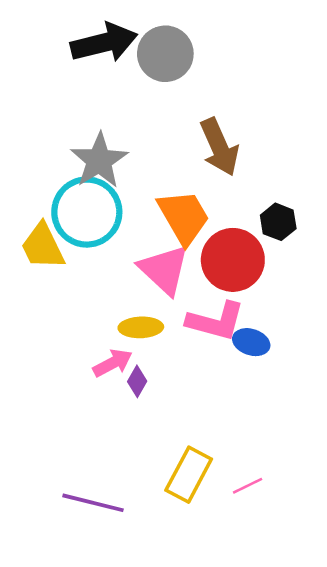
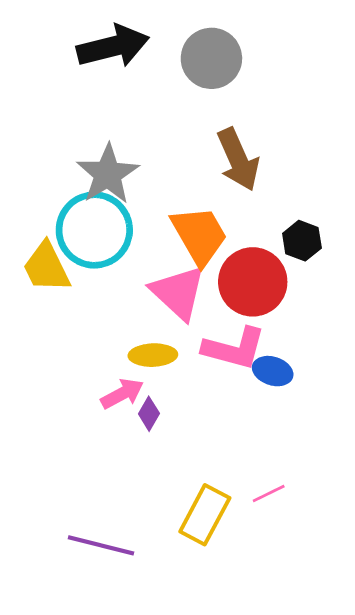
gray circle: (165, 54) -> (211, 58), moved
pink line: (248, 486) -> (269, 493), moved

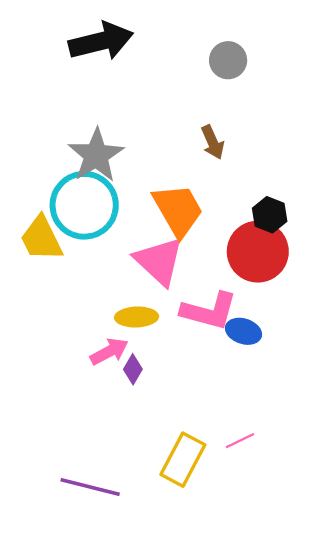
gray circle: (211, 58) -> (228, 60), moved, size x0.7
brown arrow: (238, 159) -> (213, 142), size x0.6
red circle: (253, 282) -> (258, 252), moved

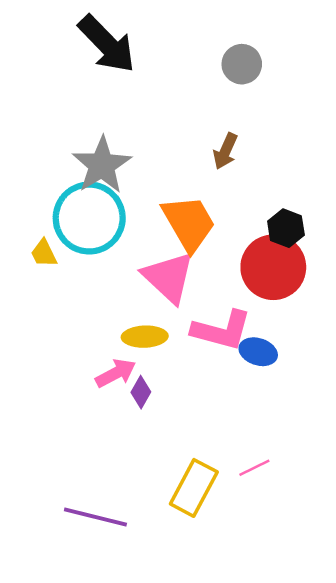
black arrow: (101, 41) -> (107, 44), turned 60
brown arrow: (213, 142) -> (225, 151), turned 48
yellow trapezoid: (41, 239) -> (44, 253), size x0.6

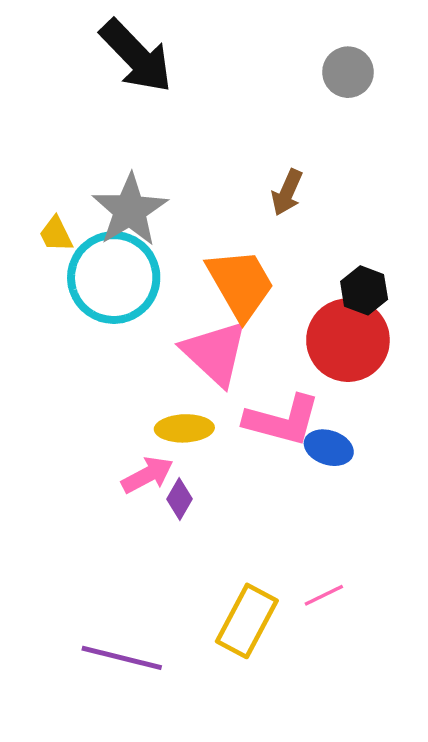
gray circle: (242, 64) -> (348, 72), moved
yellow trapezoid: (44, 253) -> (56, 234), moved

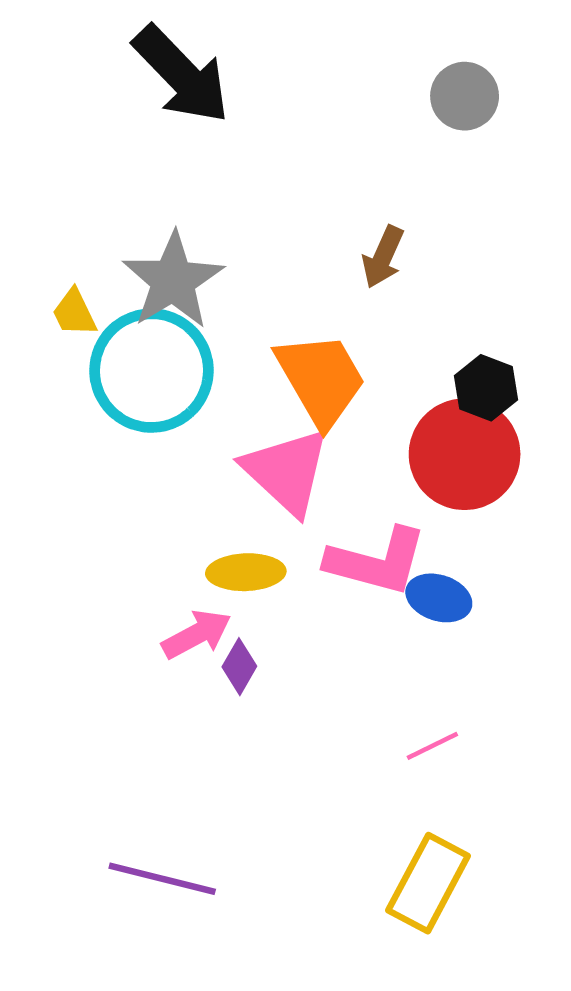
pink line: (324, 595) -> (432, 746), moved
yellow rectangle: (247, 621) -> (428, 883), moved

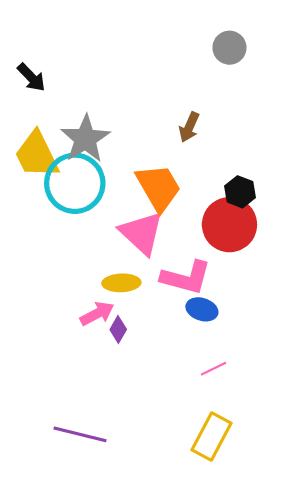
black arrow: (182, 75) -> (31, 77), moved, size x0.6
yellow trapezoid: (74, 313) -> (37, 155), size x2.0
blue ellipse: (439, 598) -> (202, 309), moved

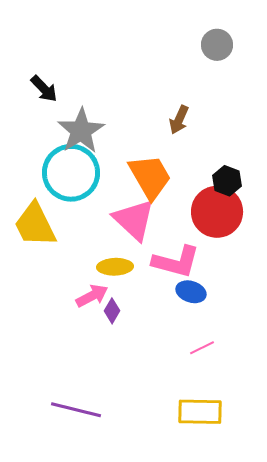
black arrow: (31, 77) -> (44, 89), moved
yellow trapezoid: (37, 155) -> (35, 225), moved
yellow rectangle: (211, 437) -> (200, 412), turned 63

